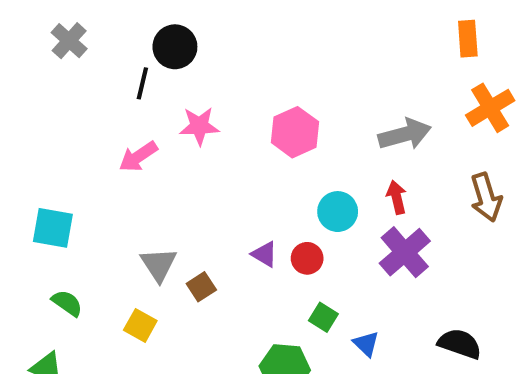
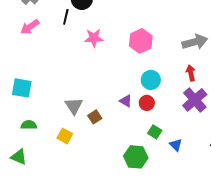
pink arrow: (138, 157) -> (30, 27), moved
cyan circle: (338, 212) -> (151, 80), moved
green semicircle: (67, 303) -> (29, 125), turned -35

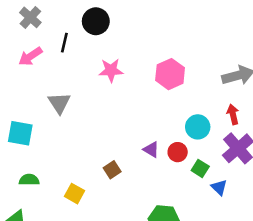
black line: (66, 17) -> (64, 43), moved
cyan circle: (151, 80) -> (198, 127), moved
gray triangle: (74, 106) -> (59, 103), moved
green square: (155, 132) -> (200, 168), moved
blue triangle: (176, 145) -> (219, 187), moved

